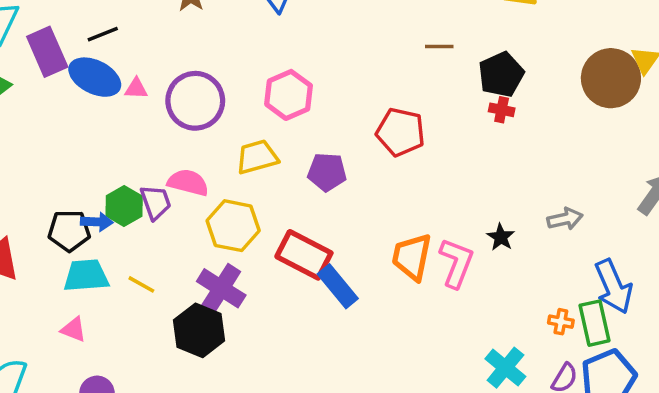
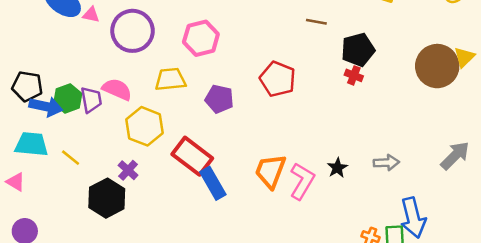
blue arrow: (97, 222) -> (46, 107), size x1.4
black pentagon: (69, 231) -> (27, 86), moved
purple cross: (221, 288) -> (128, 170), size x0.6

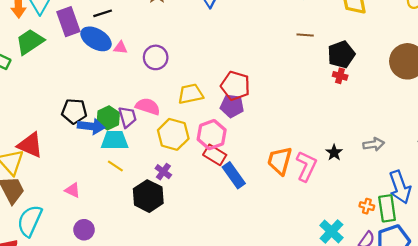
purple circle: (132, 31) -> (156, 57), size x0.7
pink hexagon: (201, 38) -> (212, 135), moved
red pentagon: (278, 79) -> (235, 86), moved
cyan trapezoid: (31, 144) -> (115, 140), moved
red rectangle: (192, 156) -> (215, 155), size x0.7

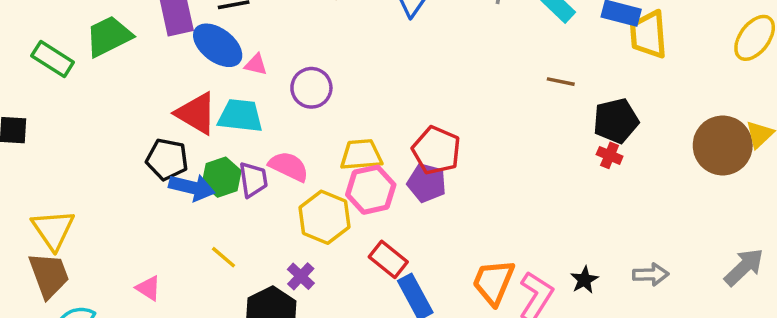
pink hexagon: (212, 135) -> (371, 190), moved
cyan trapezoid: (115, 140) -> (240, 116), moved
red triangle: (30, 145) -> (196, 113), moved

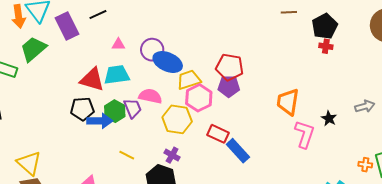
blue ellipse: (218, 45) -> (168, 62), moved
orange trapezoid: (493, 282) -> (288, 102), moved

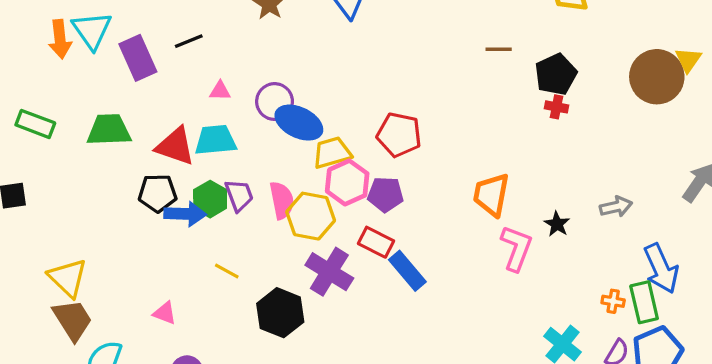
green trapezoid: (33, 49) -> (109, 130), moved, turned 36
purple pentagon: (229, 86) -> (386, 194), moved
pink semicircle: (150, 96) -> (282, 200), moved, turned 65
purple cross: (172, 155) -> (329, 272), moved, size x1.8

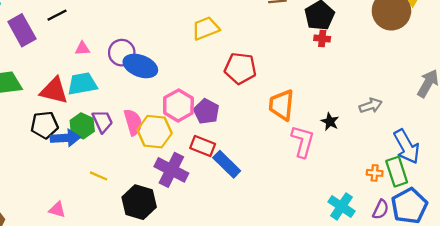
red pentagon: (399, 135) -> (240, 68), moved
yellow trapezoid: (332, 153) -> (206, 28), moved
purple pentagon: (386, 194) -> (206, 111), turned 30

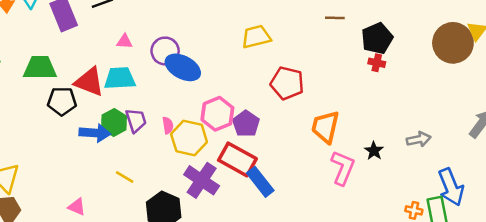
pink semicircle: (133, 122) -> (168, 125), size x0.6
black pentagon: (45, 125) -> (62, 101), moved
red rectangle: (203, 146) -> (237, 159), size x1.4

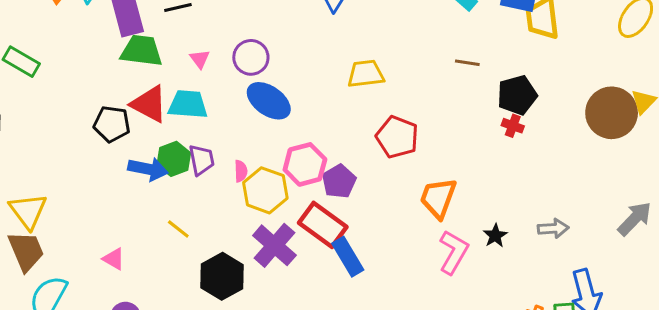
pink triangle: (124, 41) -> (200, 59), turned 42
purple circle: (165, 51) -> (251, 57), moved
green trapezoid: (40, 68) -> (142, 51), moved

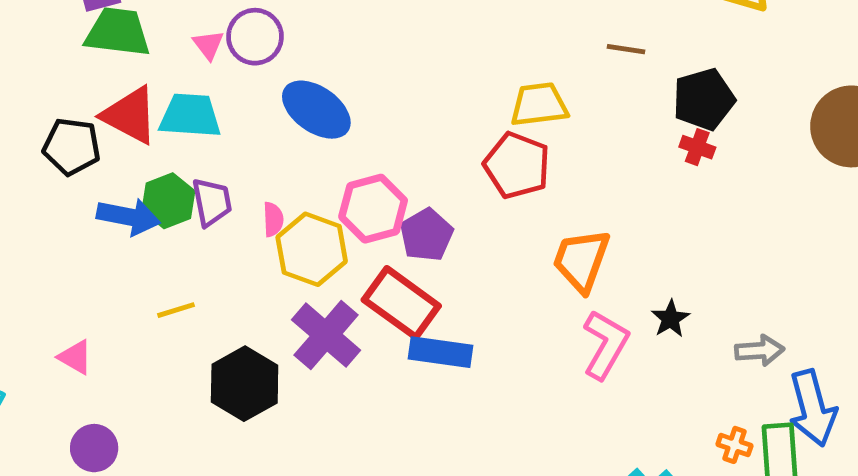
purple circle: (251, 57) -> (255, 37), moved
yellow trapezoid: (366, 74) -> (539, 104), moved
gray arrow: (553, 228) -> (760, 350), moved
yellow line: (178, 229) -> (176, 310), turned -55
blue rectangle: (348, 257) -> (441, 352), turned -51

